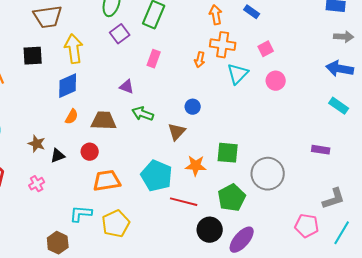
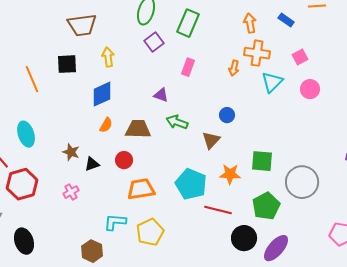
yellow arrow: (74, 49) -> (108, 57), size x0.7

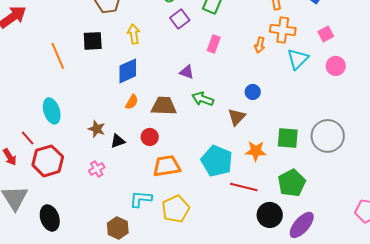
gray circle: (302, 182) -> (328, 136), moved

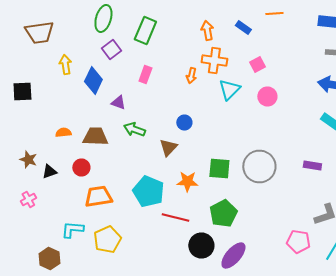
black square: (93, 41) -> (22, 92), moved
blue diamond: (128, 71) -> (93, 80), moved, turned -40
orange semicircle: (132, 102) -> (63, 132), turned -126

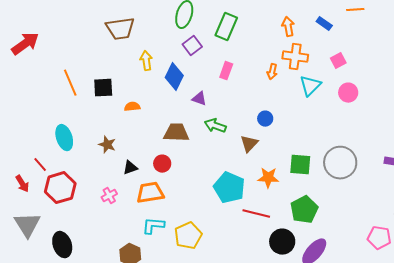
orange semicircle: (63, 132) -> (132, 107), moved
brown star: (28, 160) -> (107, 145), moved
orange trapezoid: (98, 196) -> (150, 193), moved

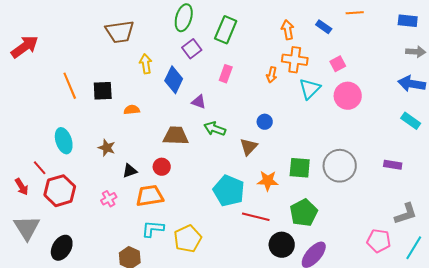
pink circle: (348, 93) -> (348, 96), size x1.4
black ellipse: (62, 245) -> (62, 248), turned 50

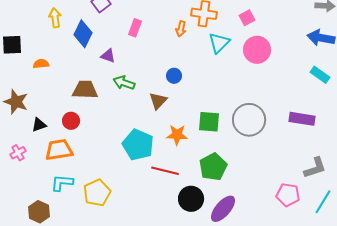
brown star: (107, 148) -> (16, 102), size x1.4
purple rectangle: (393, 165) -> (302, 119), size x1.4

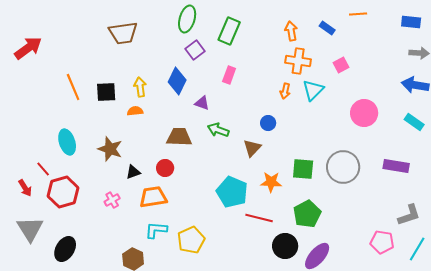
yellow arrow: (55, 18) -> (140, 87), moved
orange arrow: (181, 29) -> (285, 91), moved
pink circle: (257, 50) -> (364, 113), moved

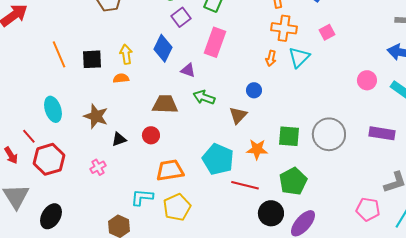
pink rectangle: (229, 75) -> (215, 42), size x1.6
pink circle: (364, 113) -> (367, 80), moved, size x0.7
orange trapezoid: (153, 197) -> (170, 170), moved

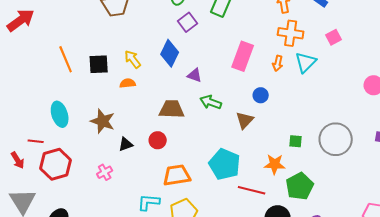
pink rectangle: (215, 42) -> (243, 56), moved
yellow arrow: (126, 54) -> (133, 59), turned -30
red line: (29, 136) -> (36, 141), turned -42
green square: (289, 136) -> (296, 141), size x0.6
orange star: (257, 149) -> (275, 164), moved

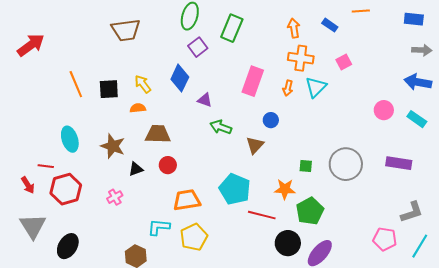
brown trapezoid: (172, 109) -> (158, 134), moved

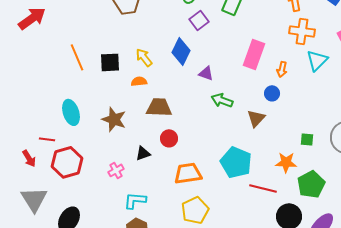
orange arrow: (288, 88) -> (282, 69), moved
black triangle: (136, 169) -> (143, 153), moved
cyan L-shape: (159, 227) -> (135, 200), moved

